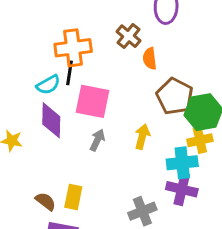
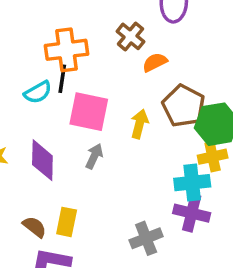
orange semicircle: (150, 58) -> (155, 62), turned 70
purple diamond: (51, 120) -> (42, 160), moved
yellow arrow: (142, 137) -> (139, 124), moved

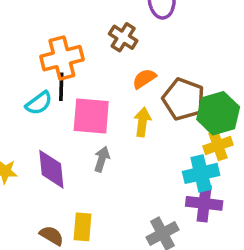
orange semicircle: (155, 62) -> (144, 79), moved

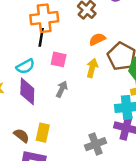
cyan semicircle: (39, 103) -> (25, 66), moved
pink square: (91, 116) -> (59, 59), size x0.6

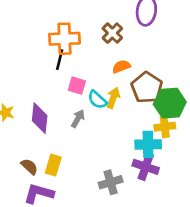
cyan semicircle: (25, 66) -> (97, 100), moved, turned 66

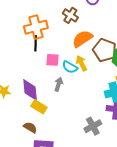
orange semicircle: (121, 66) -> (82, 39), size x1.5
yellow arrow: (113, 98) -> (81, 63), turned -35
yellow rectangle: (53, 165) -> (39, 107), moved, turned -63

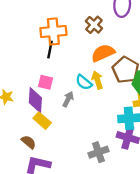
pink square: (52, 60) -> (46, 82), moved

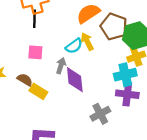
cyan semicircle: (84, 82) -> (74, 46), turned -66
purple diamond: (35, 100) -> (75, 80), moved
brown semicircle: (29, 142) -> (25, 80), moved

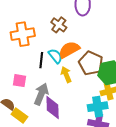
black line: (35, 19) -> (41, 60), moved
cyan semicircle: (74, 46) -> (55, 56), moved, turned -98
gray arrow: (61, 66) -> (41, 94), size x1.5

